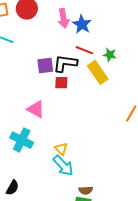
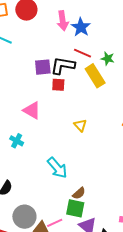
cyan cross: (22, 140) -> (17, 141), size x0.6
yellow triangle: (61, 149) -> (80, 125), moved
brown semicircle: (86, 190) -> (79, 193), turned -40

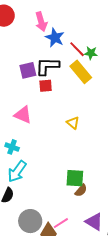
blue star: (81, 27) -> (55, 38), moved
red line: (83, 53) -> (77, 49), moved, turned 30
cyan arrow: (57, 168) -> (17, 171), moved, turned 85
green square: (75, 208) -> (75, 178), moved

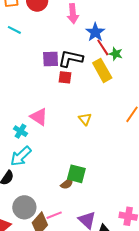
blue star: (55, 38) -> (95, 32), moved
pink triangle: (23, 115) -> (39, 117), moved
brown semicircle: (81, 190) -> (67, 184), moved

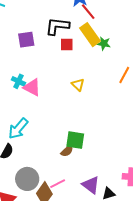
green star: (116, 54) -> (104, 44), moved
purple square: (51, 59) -> (26, 40), moved
red square: (65, 77) -> (67, 44), moved
cyan cross: (20, 131) -> (18, 81), moved

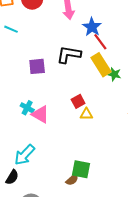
red square: (67, 44) -> (78, 101), moved, turned -32
yellow triangle: (78, 85) -> (86, 114), turned -48

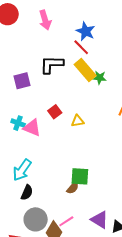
blue star: (92, 27) -> (86, 31), moved
red square: (78, 101) -> (55, 112), moved
black semicircle: (12, 177) -> (27, 193), moved

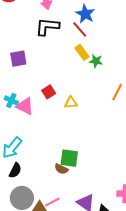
black L-shape: (52, 65) -> (47, 27), moved
yellow rectangle: (85, 70) -> (82, 52), size x0.7
brown semicircle: (73, 188) -> (61, 169), turned 72

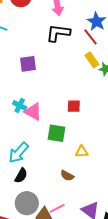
red square: (49, 92) -> (74, 106), moved, turned 32
yellow triangle: (71, 103) -> (82, 152), moved
green square: (69, 158) -> (56, 133), moved

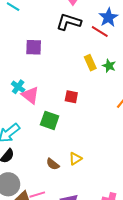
red line: (90, 37) -> (100, 32), turned -30
yellow rectangle: (92, 60) -> (90, 63), moved
yellow triangle: (82, 152) -> (75, 159), moved, turned -40

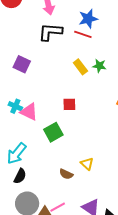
blue star: (108, 17) -> (88, 19), turned 30
purple square: (34, 47) -> (22, 64), turned 36
green square: (50, 120) -> (53, 132), turned -36
yellow triangle: (75, 159) -> (87, 164), turned -32

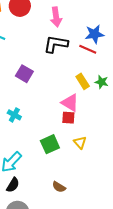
pink triangle: (29, 112) -> (70, 103), moved
yellow triangle: (87, 164) -> (80, 142), moved

